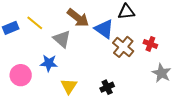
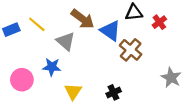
red cross: (150, 44) -> (159, 22), moved, turned 32

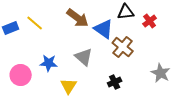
gray triangle: (66, 41) -> (84, 57), moved
black cross: (114, 92) -> (115, 82), moved

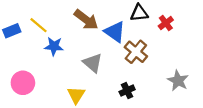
blue star: (49, 63) -> (54, 46), moved

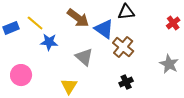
red cross: (166, 23) -> (173, 23), moved
gray star: (178, 81) -> (169, 64), moved
black cross: (127, 91) -> (126, 82), moved

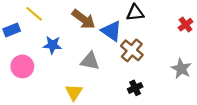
yellow line: (35, 23) -> (34, 14), moved
gray triangle: (84, 57) -> (90, 61), turned -30
pink circle: (21, 75) -> (22, 66), moved

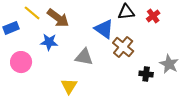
brown arrow: (84, 19) -> (58, 18), moved
red cross: (186, 25) -> (153, 16), moved
black cross: (135, 88) -> (146, 74), moved, turned 32

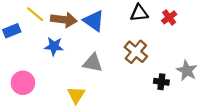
brown arrow: (58, 18) -> (64, 20), turned -30
blue triangle: (104, 29) -> (94, 21), moved
pink circle: (21, 62) -> (23, 83), moved

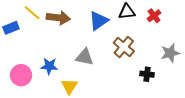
blue triangle: (94, 21) -> (99, 21), moved, turned 50
blue star: (54, 46) -> (49, 66), moved
gray star: (187, 71) -> (170, 53), moved, turned 30

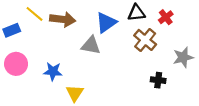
brown cross: (124, 47) -> (145, 40), moved
gray triangle: (84, 57) -> (91, 45), moved
pink circle: (21, 75) -> (16, 64), moved

